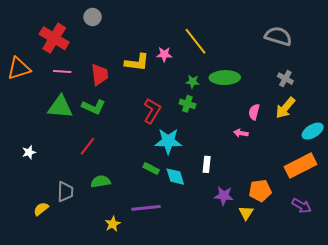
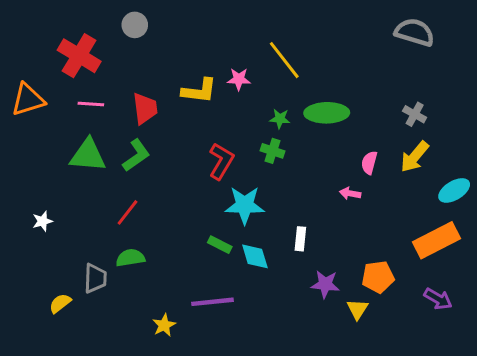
gray semicircle: (278, 36) -> (415, 32), moved
green L-shape: (94, 107) -> (136, 155), turned -60
green semicircle: (101, 182) -> (130, 258), moved

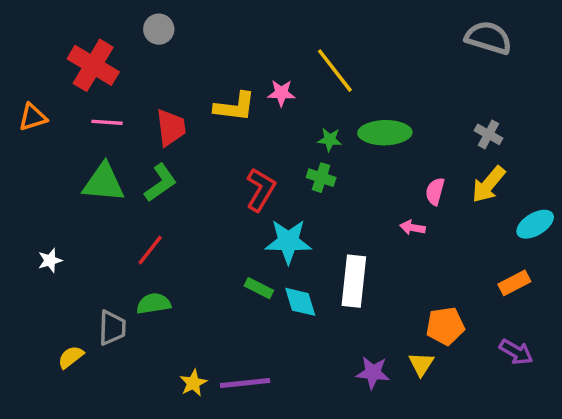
orange triangle: (28, 100) -> (33, 117), size x0.7
white rectangle: (300, 239) -> (354, 281), size x1.8
orange rectangle: (437, 240) -> (514, 283), size x0.6
purple star: (325, 284) -> (373, 373), moved
purple line: (212, 302) -> (245, 383), moved

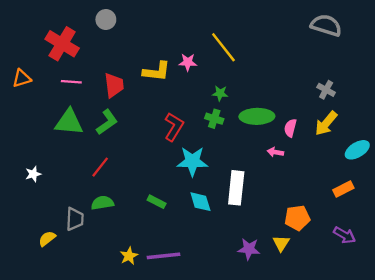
green ellipse: (385, 133) -> (257, 116), moved
green rectangle: (259, 288) -> (157, 202), moved

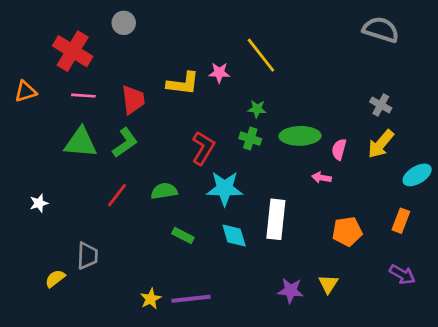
orange rectangle: (343, 189) -> (401, 221), turned -42
green semicircle: (102, 203) -> (164, 191), moved
orange pentagon: (297, 218) -> (347, 231), moved

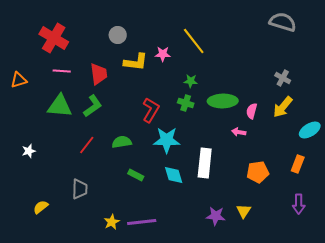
gray circle: (124, 23) -> (118, 35), moved
orange triangle: (25, 92) -> (19, 80), moved
gray trapezoid: (87, 256) -> (80, 189), moved
purple arrow: (402, 275) -> (299, 204), turned 60

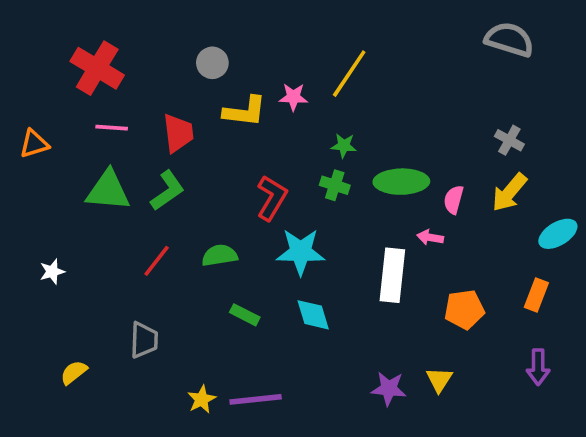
yellow line: (194, 41) -> (349, 74), turned 72
white rectangle: (205, 163) -> (392, 275), moved

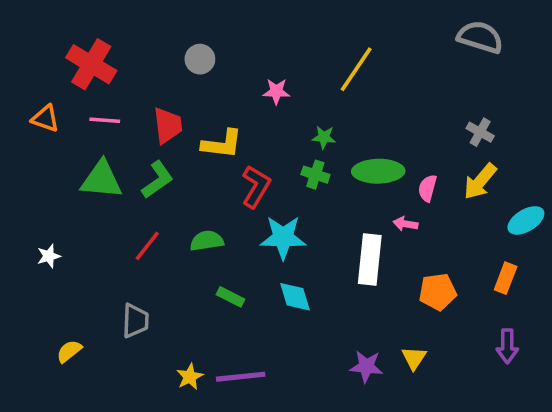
yellow line: (349, 74) -> (356, 69), moved
yellow L-shape: (245, 111) -> (222, 144), moved
orange triangle: (34, 144) -> (45, 119), moved, turned 36

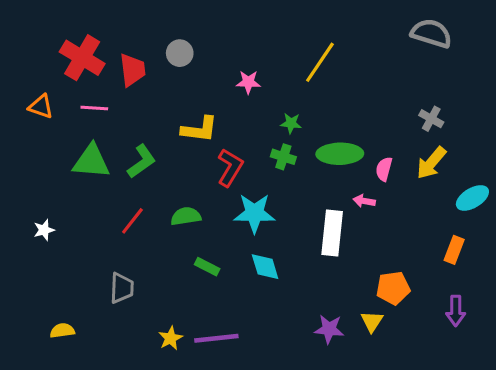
red trapezoid: (168, 125) -> (132, 70), moved
orange pentagon: (438, 292) -> (393, 288), moved
yellow semicircle: (69, 351) -> (62, 331), moved, turned 30

